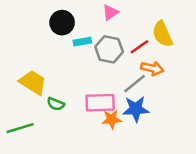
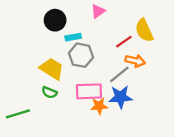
gray hexagon: (109, 49) -> (81, 55), moved
yellow trapezoid: (33, 82) -> (52, 69), moved

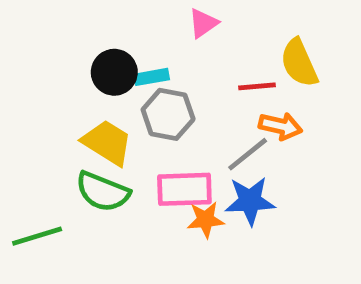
black circle: (55, 20) -> (114, 72), moved
red line: (124, 42) -> (257, 86), turned 30
green semicircle: (49, 92) -> (103, 192), size x1.6

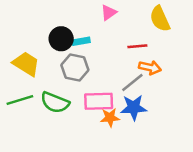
yellow semicircle: (299, 63) -> (160, 19), moved
gray hexagon: (168, 114) -> (75, 68), moved
yellow trapezoid: (107, 142) -> (26, 64), moved
green line: (37, 236) -> (20, 100), moved

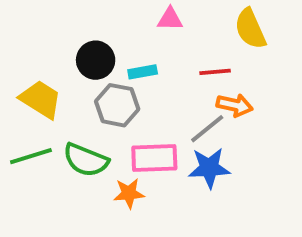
pink triangle: (109, 12) -> (170, 19), turned 36
cyan rectangle: (81, 41) -> (143, 72), moved
orange star: (110, 118) -> (129, 193), moved

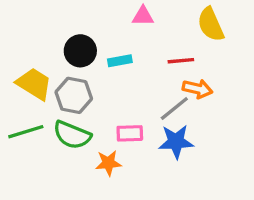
gray hexagon: (117, 105) -> (74, 95), moved
pink rectangle: (154, 158) -> (130, 133), size x0.7

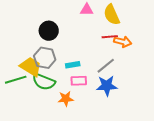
yellow semicircle: (211, 24) -> (112, 15), moved
cyan rectangle: (120, 61) -> (73, 65), moved
yellow trapezoid: (34, 84) -> (31, 67), moved
orange arrow: (197, 89) -> (123, 42), moved

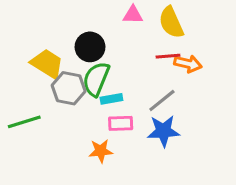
black circle: (49, 31) -> (90, 47), moved
yellow trapezoid: (31, 67) -> (47, 64), moved
green semicircle: (44, 82) -> (96, 79), moved, turned 90

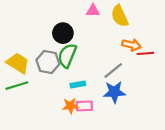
red line: (168, 56) -> (145, 53), moved
yellow trapezoid: (47, 64) -> (18, 63), moved
cyan rectangle: (111, 99) -> (78, 84), moved
pink rectangle: (121, 123) -> (84, 106), moved

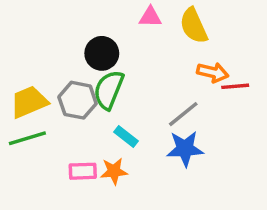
yellow trapezoid: (18, 63) -> (29, 102), turned -55
cyan rectangle: (78, 84) -> (126, 137), turned 48
pink rectangle: (84, 106) -> (83, 171), moved

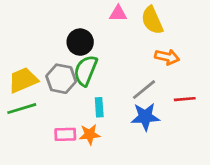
red line: (235, 86) -> (185, 99), moved
cyan rectangle: (126, 137) -> (99, 107), turned 48

